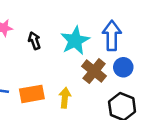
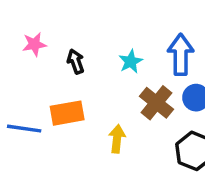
cyan star: (75, 41) -> (131, 61), size x0.6
orange rectangle: (32, 94) -> (67, 113), moved

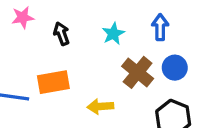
blue arrow: (181, 55) -> (160, 27), size x0.7
yellow arrow: (117, 139) -> (100, 106), turned -100

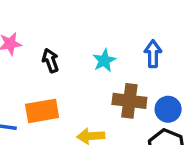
blue circle: (175, 68) -> (168, 109), moved
brown cross: (138, 72) -> (129, 101), turned -32

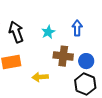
black arrow: (50, 61) -> (16, 32), size x1.5

